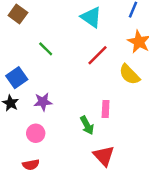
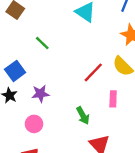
red line: (97, 55) -> (93, 72), moved
pink rectangle: (106, 109) -> (113, 99), moved

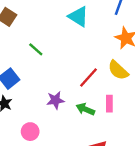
purple star: (40, 94) -> (55, 100), moved
green arrow: (83, 116) -> (85, 109), moved, turned 144

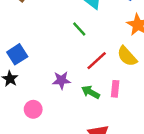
green line: (36, 49) -> (79, 29), moved

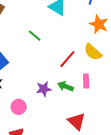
green line: (79, 29) -> (35, 36), moved
purple star: (61, 80) -> (44, 89), moved

